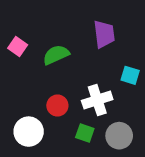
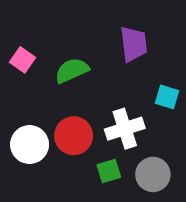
red circle: (57, 106) -> (74, 136), size x1.4
white circle: (29, 132) -> (30, 145), moved
green square: (85, 133) -> (109, 171), turned -36

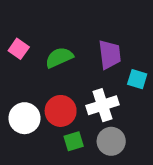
purple trapezoid: (134, 44) -> (110, 55), moved
green square: (109, 171) -> (74, 141), moved
gray circle: (153, 174) -> (111, 141), moved

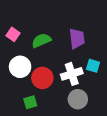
cyan square: (137, 79) -> (93, 66), moved
white circle: (24, 118) -> (20, 67), moved
green square: (74, 141) -> (30, 102), moved

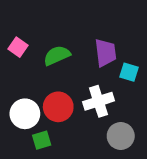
cyan square: (93, 66) -> (129, 72), moved
white circle: (20, 67) -> (25, 114), moved
gray circle: (78, 99) -> (121, 136), moved

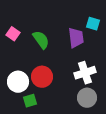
green semicircle: (57, 55) -> (41, 40), turned 78
cyan square: (129, 72) -> (93, 24), moved
white cross: (98, 101) -> (85, 73), moved

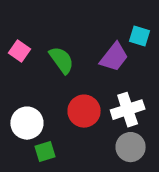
purple trapezoid: (76, 38) -> (114, 57), turned 45
red circle: (42, 77) -> (84, 111), moved

